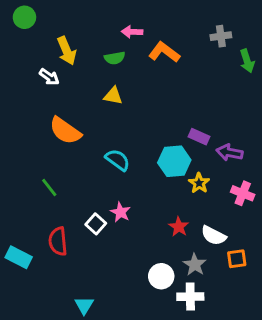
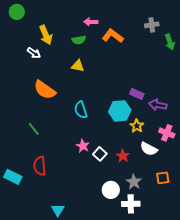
cyan semicircle: (118, 160) -> (81, 110), turned -144
white square: (96, 224) -> (100, 154), moved
white semicircle: (214, 235) -> (149, 149), moved

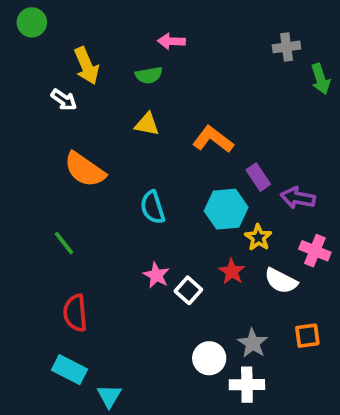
orange L-shape: (113, 36) -> (213, 139), moved
purple rectangle: (137, 94) -> (258, 177), turned 32
red star: (123, 156) -> (232, 271), moved
cyan rectangle: (13, 177) -> (70, 370), moved

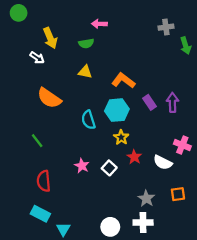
purple arrow: (298, 198) -> (172, 102), moved, turned 78
cyan hexagon: (226, 209) -> (117, 110), moved
yellow star: (258, 237) -> (121, 137), moved
pink star: (156, 275) -> (82, 166), moved
white circle: (209, 358) -> (110, 227), moved

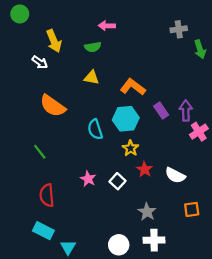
pink cross: (182, 145) -> (199, 132), moved, turned 35
gray star: (146, 198) -> (147, 212), moved

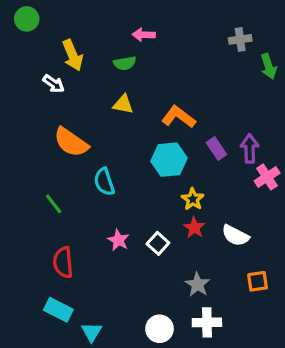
cyan semicircle: (95, 129) -> (104, 182), moved
yellow star: (130, 148) -> (193, 199), moved

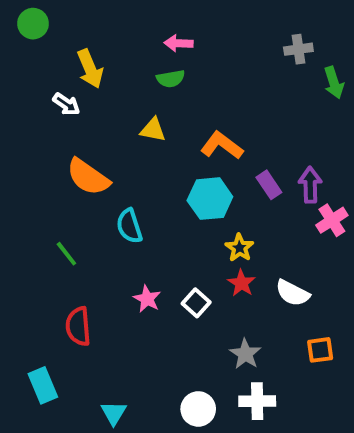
green semicircle: (125, 63) -> (171, 79), moved
cyan rectangle: (58, 310) -> (43, 385), moved, turned 40

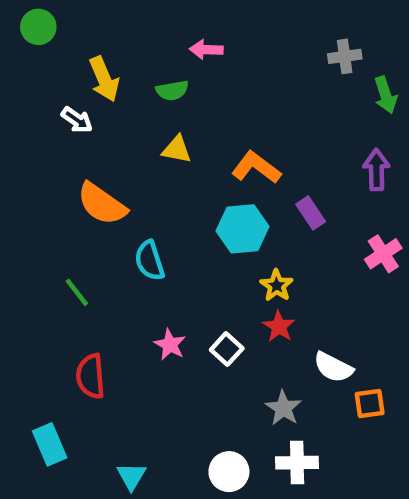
green semicircle: (171, 79) -> (172, 90), moved
purple arrow: (310, 185) -> (376, 170), moved
white semicircle: (293, 293) -> (333, 367), moved

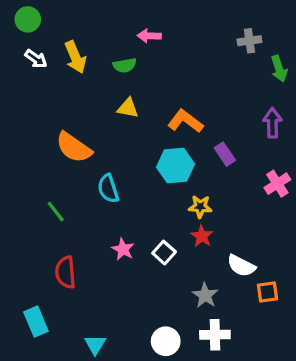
white arrow: (77, 120) -> (36, 59), moved
yellow star: (277, 286) -> (200, 207), turned -30

